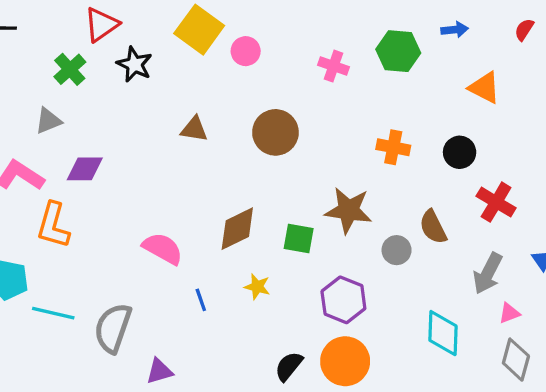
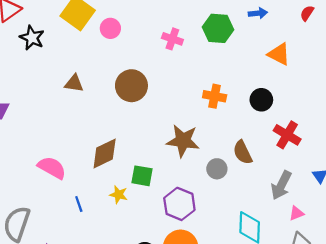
green square: (299, 239) -> (142, 176), moved

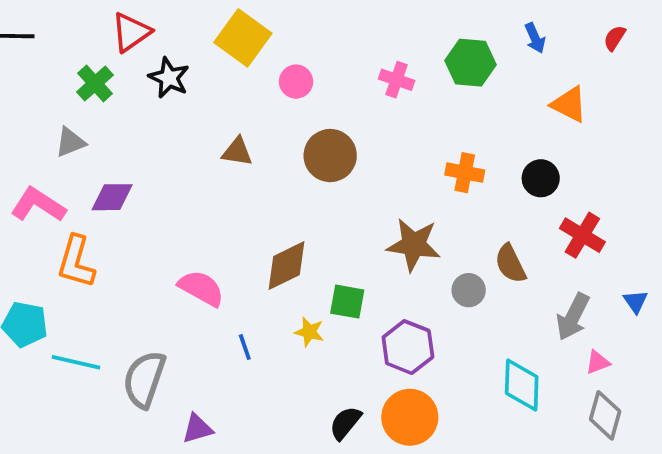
blue arrow: (258, 13) -> (535, 38), turned 72
pink circle: (110, 28) -> (296, 82), moved

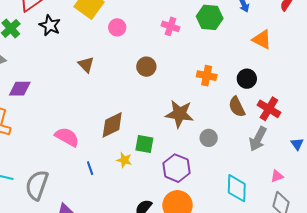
brown triangle: (237, 152) -> (86, 65), turned 36
brown circle: (330, 156) -> (146, 67), moved, size x0.7
brown semicircle: (510, 264) -> (237, 107), moved
gray arrow: (573, 317) -> (258, 139), moved

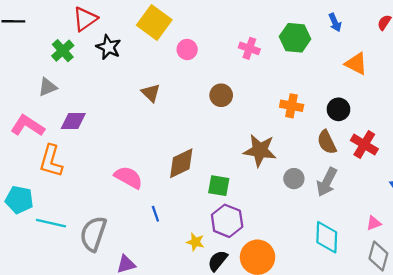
gray arrow: (258, 139) -> (327, 182), moved
yellow star: (124, 160) -> (195, 242), moved
purple hexagon: (176, 168) -> (227, 221), moved

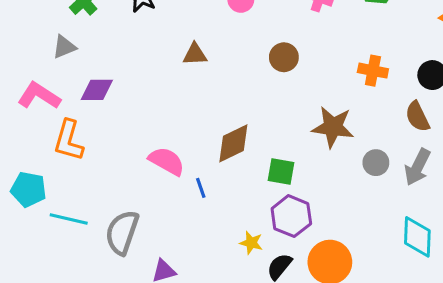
brown triangle: (151, 93) -> (195, 54), turned -48
blue line: (155, 214) -> (201, 188), moved

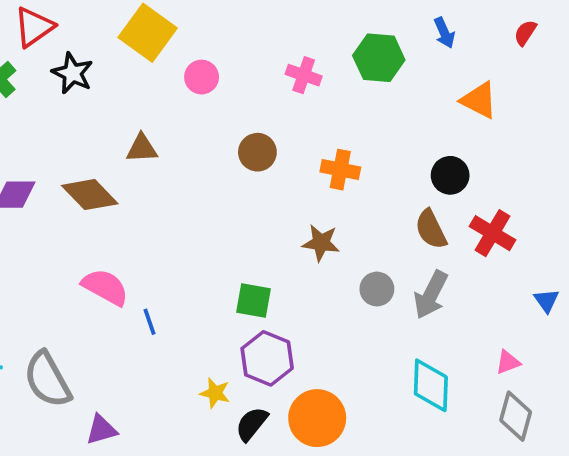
orange cross: (373, 71) -> (340, 170), moved
brown star: (333, 127) -> (321, 243), size x0.7
brown diamond: (233, 143) -> (90, 195), moved, turned 72
gray semicircle: (122, 232) -> (47, 380), turned -48

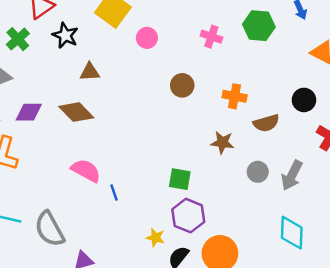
brown triangle: (142, 148) -> (90, 72), moved
brown semicircle: (431, 229) -> (266, 123), moved, turned -80

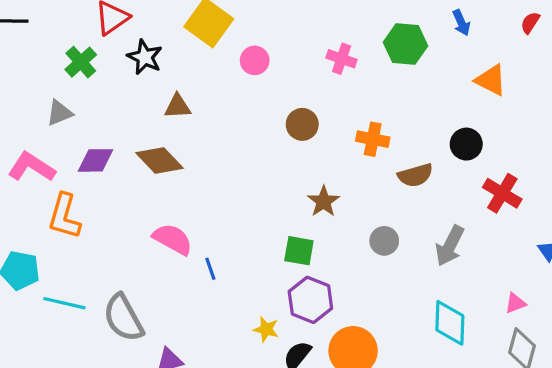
brown star: (222, 143) -> (324, 201), moved, turned 30
gray circle: (258, 172) -> (384, 241), moved

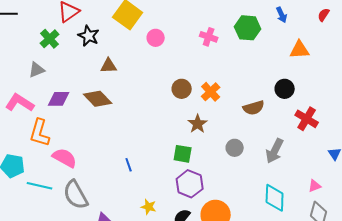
orange triangle: (491, 80) -> (300, 50), turned -30
brown circle: (302, 124) -> (182, 89), moved
orange cross: (373, 139) -> (211, 92), moved, turned 36
pink semicircle: (173, 239) -> (65, 158), moved
yellow star: (266, 329) -> (149, 207), moved

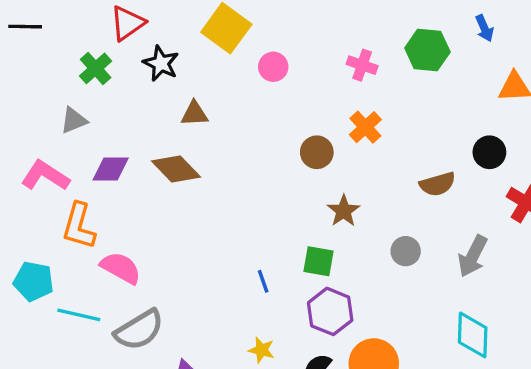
orange cross: (211, 92) -> (365, 127), moved
blue line: (129, 165) -> (263, 281), moved
gray semicircle: (76, 195) -> (139, 330), turned -92

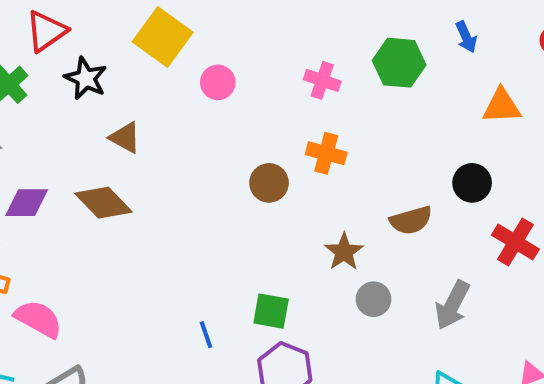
brown triangle: (194, 114) -> (125, 138), turned 32
orange cross: (365, 127) -> (326, 153), turned -32
brown star: (344, 211) -> (344, 252), moved

